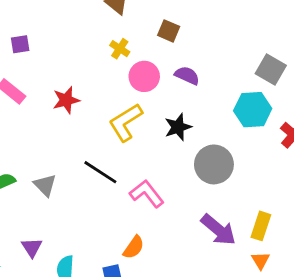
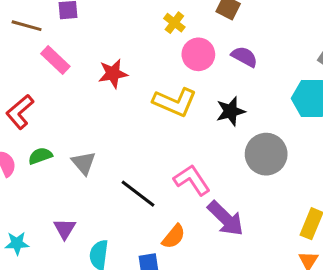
yellow L-shape: (126, 122) -> (175, 102), turned -129
black line: (100, 172) -> (138, 194), moved
purple arrow: (218, 230) -> (226, 219), moved

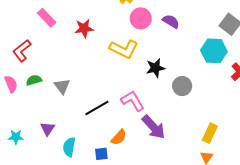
black star: (231, 111) -> (155, 68), moved
gray circle: (266, 154) -> (182, 86), size x0.7
black line: (138, 194) -> (97, 108), turned -70

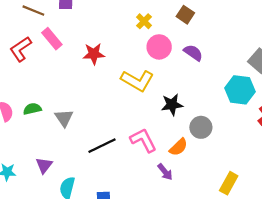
red L-shape: (22, 51) -> (21, 49), moved
purple arrow: (154, 127) -> (165, 172), size x0.6
orange semicircle: (119, 137) -> (178, 147), moved

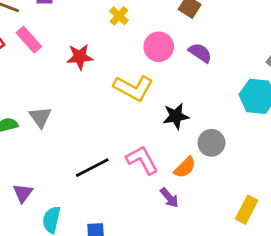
yellow cross: (144, 21) -> (119, 16), moved
gray triangle: (64, 118) -> (40, 117), moved

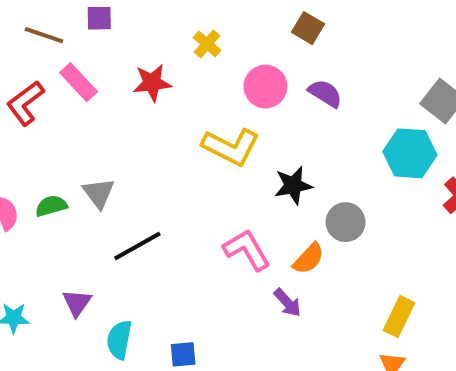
red star: (80, 57) -> (152, 83), moved
black line: (92, 168) -> (137, 246), moved

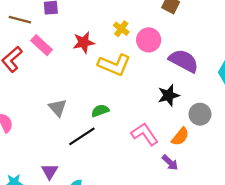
yellow cross: (207, 44) -> (121, 29), moved
purple semicircle: (325, 93) -> (184, 61), moved, size x1.5
yellow L-shape: (231, 147) -> (114, 65), moved
green semicircle: (51, 206) -> (100, 111), moved

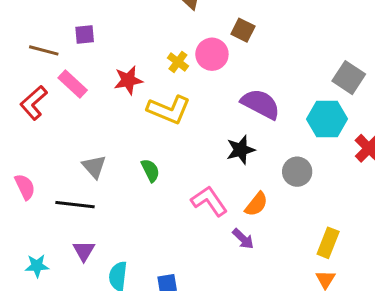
pink circle: (149, 40) -> (212, 54), moved
green semicircle: (100, 111) -> (150, 170), turned 84
gray circle: (200, 114) -> (297, 172), moved
black line: (82, 136) -> (75, 205), moved, turned 40

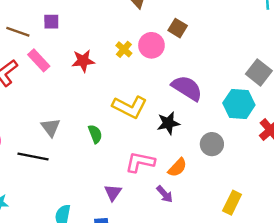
yellow L-shape: (169, 110) -> (130, 107), moved
pink L-shape: (209, 201) -> (140, 162), turned -48
purple triangle: (84, 251) -> (113, 193), moved

